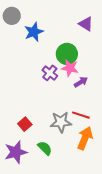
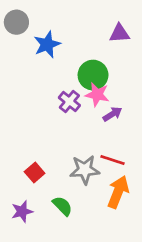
purple triangle: (86, 24) -> (119, 33), turned -35
purple star: (16, 152) -> (22, 211), size x0.7

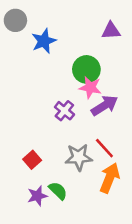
purple cross: (69, 102) -> (64, 111), moved
purple arrow: (112, 114) -> (104, 106), size x1.5
red line: (112, 160) -> (104, 148), turned 30
purple star: (22, 211) -> (37, 196), moved

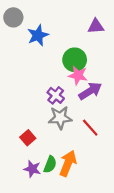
gray star: (79, 157) -> (60, 118), moved
orange arrow: (110, 178) -> (68, 163), moved
green semicircle: (58, 191) -> (50, 164), turned 66
purple star: (37, 196) -> (32, 169), turned 30

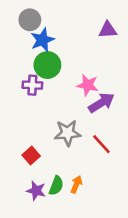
gray circle: (13, 17) -> (30, 20), moved
green circle: (75, 60) -> (47, 65), moved
purple cross: (56, 95) -> (32, 85), moved, turned -36
orange arrow: (68, 163) -> (76, 184), size x0.6

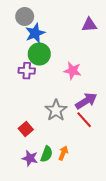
purple arrow: (101, 103) -> (86, 101), moved
gray star: (68, 133) -> (56, 110), turned -30

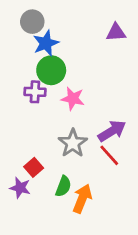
pink star: (73, 71) -> (73, 99), moved
orange arrow: (63, 153) -> (82, 199), size x1.5
green semicircle: (47, 154) -> (63, 186), moved
purple star: (30, 158) -> (20, 188), moved

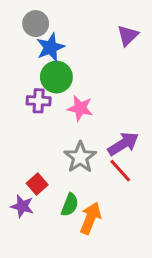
purple triangle: (116, 32) -> (128, 35), turned -40

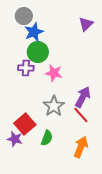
purple arrow: (123, 144) -> (83, 97), turned -30
red square: (37, 184) -> (25, 124), size x1.5
orange arrow: (91, 218) -> (81, 147), moved

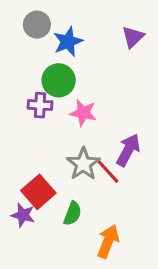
blue star: (34, 32) -> (68, 42), moved
red line: (81, 115) -> (108, 172), moved
orange arrow: (81, 147) -> (108, 241), moved

